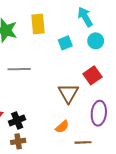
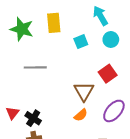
purple ellipse: (99, 113) -> (114, 111), turned 35
black cross: (17, 120) -> (33, 118), turned -35
orange semicircle: (62, 127) -> (81, 115), moved

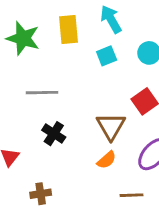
cyan arrow: (100, 16) -> (111, 19), moved
black cross: (33, 118) -> (54, 134), moved

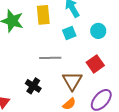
gray line: (42, 93) -> (50, 58), moved

